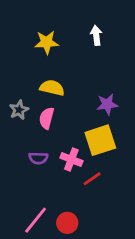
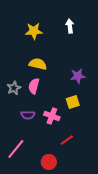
gray star: (19, 110) -> (14, 88), moved
yellow square: (100, 140) -> (73, 102), size x0.6
red line: (92, 179) -> (67, 140), moved
pink line: (36, 220) -> (16, 149), moved

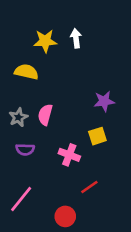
white arrow: (70, 26) -> (76, 38), moved
yellow semicircle: (38, 64) -> (26, 72), moved
purple semicircle: (28, 115) -> (25, 149), moved

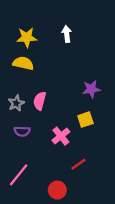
yellow star: (45, 41) -> (27, 37), moved
pink cross: (69, 155) -> (61, 136), turned 30

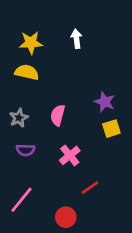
purple star: (91, 89) -> (105, 102), turned 30
pink semicircle: (40, 101) -> (58, 115), moved
yellow square: (85, 120) -> (111, 129), moved

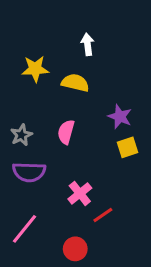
yellow star: (31, 43) -> (35, 69), moved
yellow semicircle: (27, 72) -> (75, 83), moved
purple semicircle: (25, 150) -> (29, 172), size x1.5
pink cross: (70, 155) -> (80, 193), moved

